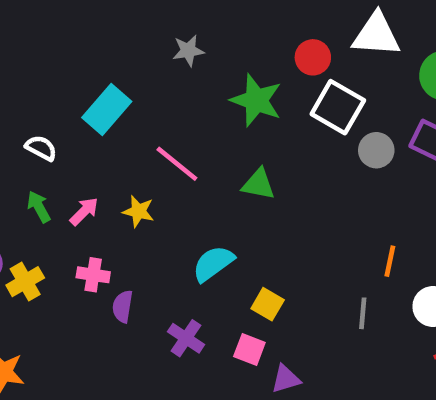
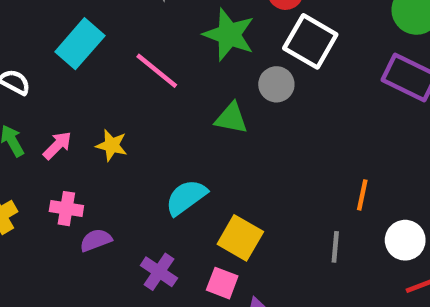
gray circle: (376, 150) -> (276, 84), moved
pink line: (177, 164) -> (157, 71), moved
yellow square: (268, 304) -> (240, 238), size x1.4
purple semicircle: (123, 306) -> (96, 240), turned 60

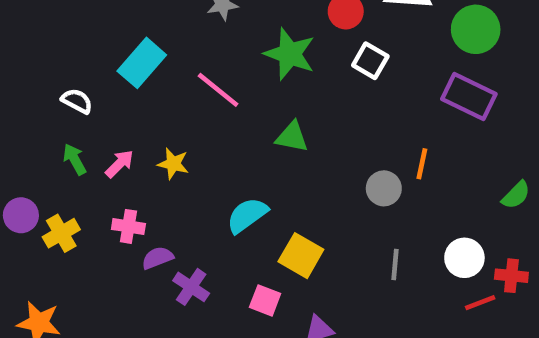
white square: (310, 41) -> (370, 61), size x0.7
gray circle: (276, 84) -> (384, 188), moved
orange line: (362, 195) -> (422, 164), moved
purple cross: (159, 272) -> (191, 287), moved
pink square: (222, 283) -> (265, 300), moved

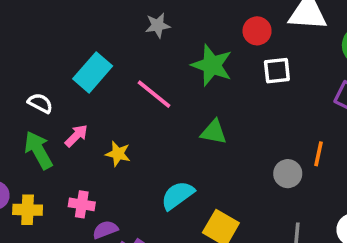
white square: (370, 61) -> (277, 71), turned -36
green arrow: (75, 159) -> (38, 150), size x1.5
pink arrow: (119, 164) -> (76, 136), moved
yellow cross: (61, 233) -> (28, 210), turned 32

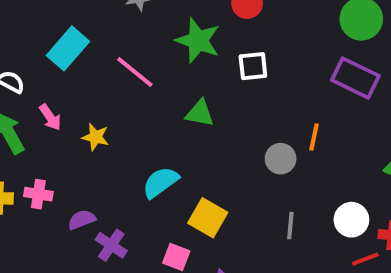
white square: (277, 71) -> (253, 66), moved
pink arrow: (76, 136) -> (50, 117), turned 100
pink cross: (82, 204) -> (38, 194), moved

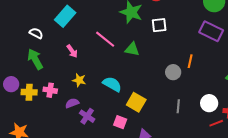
pink line: (135, 72) -> (105, 39), moved
pink arrow: (50, 117) -> (72, 51), moved
yellow star: (95, 137) -> (79, 80), moved
cyan semicircle: (160, 182) -> (112, 84), turned 66

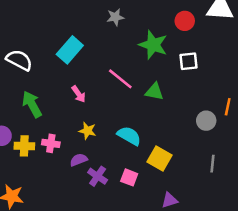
white semicircle: (36, 33) -> (19, 60), moved, size x1.5
pink square: (120, 122) -> (129, 177), moved

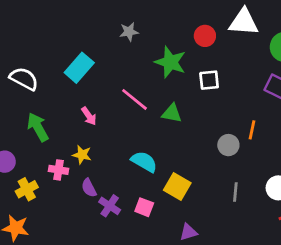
yellow star: (87, 131) -> (82, 155), moved
yellow cross: (24, 146) -> (27, 189), moved, turned -30
purple semicircle: (79, 160) -> (89, 188), turned -96

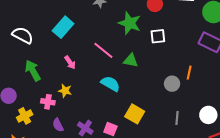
cyan semicircle: (144, 162) -> (110, 84), moved
purple semicircle: (89, 188) -> (58, 125), moved

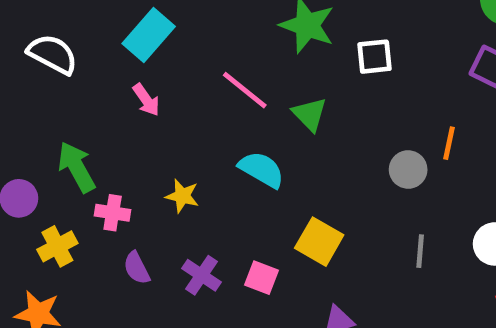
green triangle: (131, 60) -> (310, 114), turned 35
pink arrow: (70, 62) -> (146, 100), moved
green arrow: (33, 71) -> (77, 167), moved
yellow star: (65, 91) -> (182, 196), moved

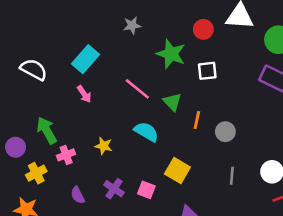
orange line: (449, 143) -> (197, 120), moved
pink cross: (113, 213) -> (66, 155), turned -30
purple semicircle: (137, 268) -> (78, 195), moved

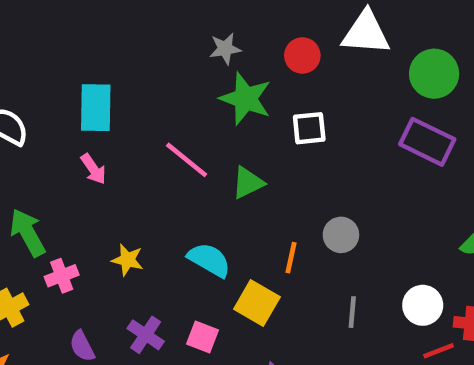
gray star: (132, 25) -> (225, 49), moved
cyan rectangle: (85, 59) -> (96, 108), turned -40
green triangle: (172, 102) -> (248, 183), turned 48
orange line: (197, 120) -> (291, 258), moved
cyan semicircle: (146, 132) -> (209, 260), moved

